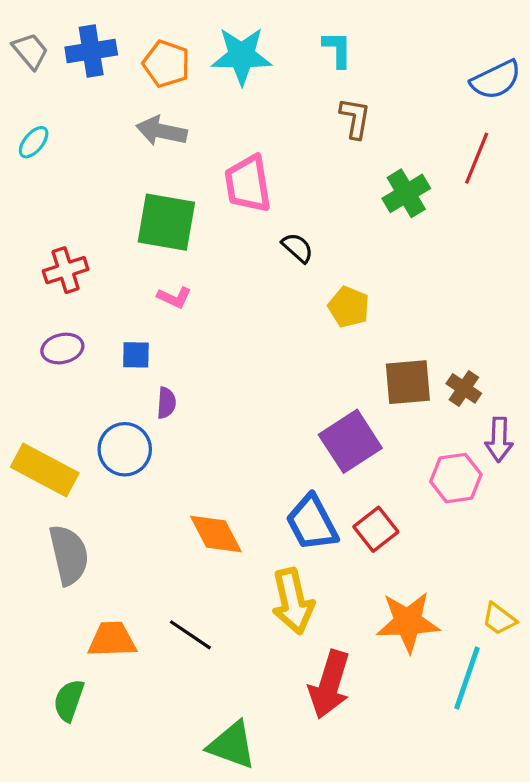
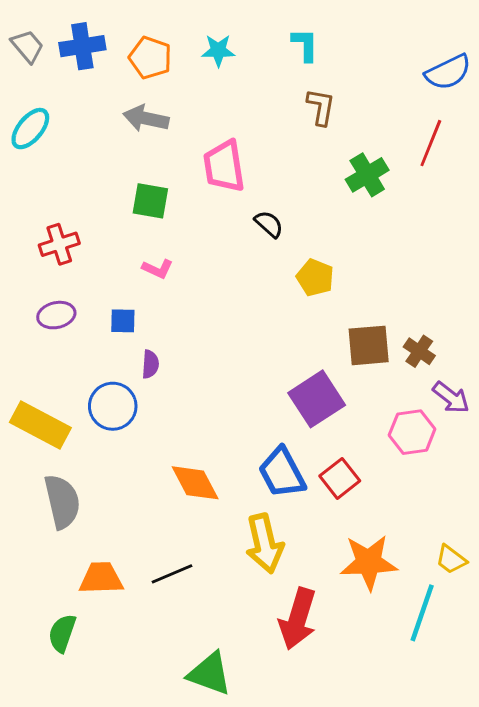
cyan star: (242, 56) -> (218, 51), size x0.6
cyan ellipse: (34, 142) -> (30, 129), size x1.4
green square: (166, 222) -> (150, 201), size x0.7
purple arrow: (499, 440) -> (451, 397), turned -54
black line: (190, 635) -> (172, 574), turned -57

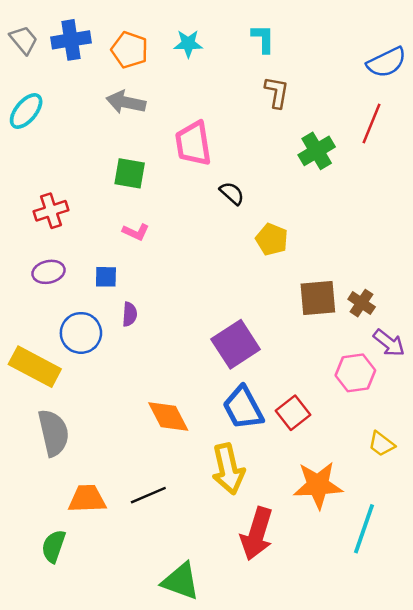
purple square: (317, 399) -> (236, 344), moved
blue circle: (113, 406) -> (81, 333), moved
yellow trapezoid: (451, 559) -> (381, 444), moved

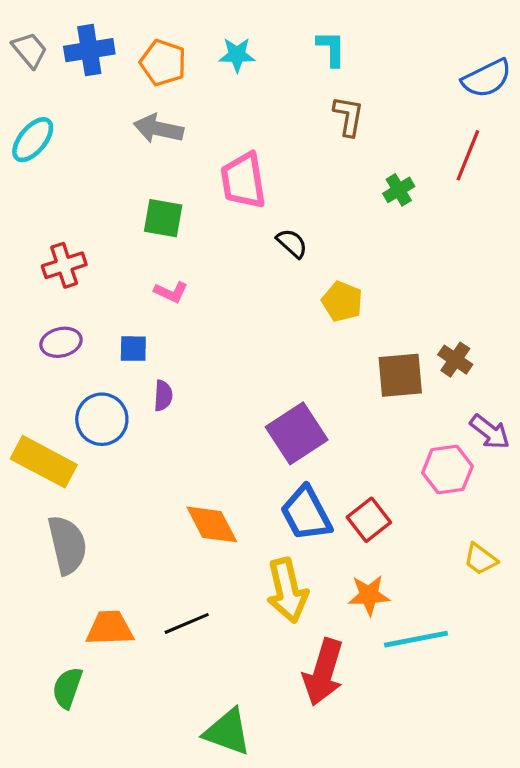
green cross: (317, 151) -> (399, 190), size x0.7
brown cross: (362, 303) -> (455, 360), moved
orange star: (318, 485) -> (369, 595), moved, size x0.7
cyan line: (364, 529) -> (416, 639), moved, turned 60

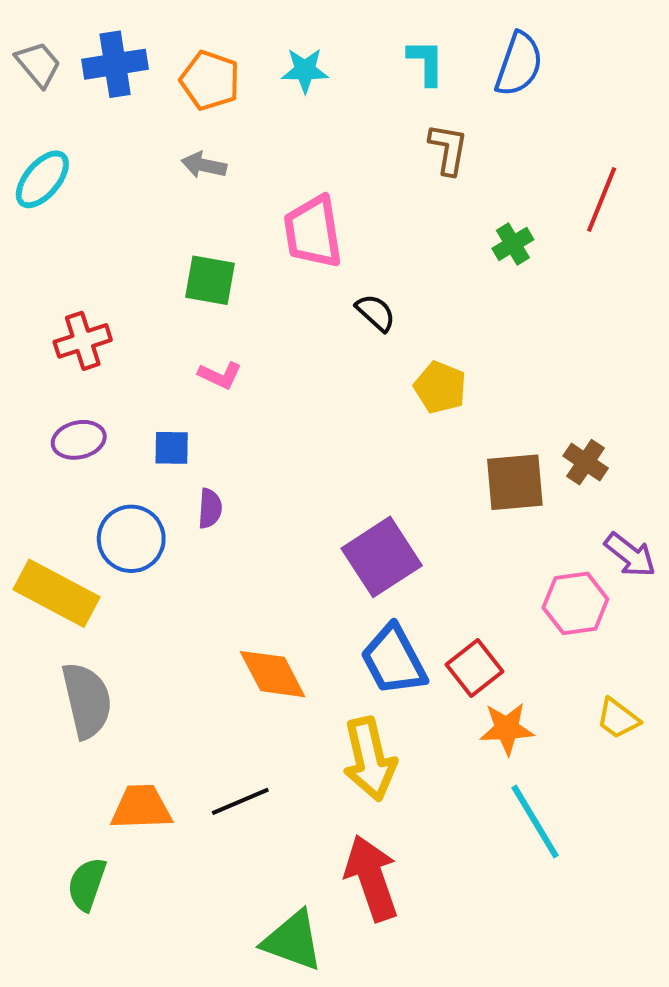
blue semicircle: (487, 78) -> (519, 64), moved, turned -45
gray arrow: (158, 129) -> (204, 165), size x0.7
orange star: (369, 595) -> (507, 729), moved
cyan line: (416, 639) -> (535, 822), turned 70
red arrow: (323, 672) -> (371, 878), moved, turned 144

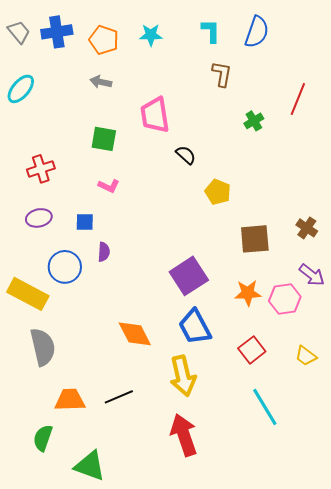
brown cross: (586, 462) -> (307, 228), moved
red square: (474, 668) -> (252, 350), moved
orange star: (507, 729) -> (248, 293), moved
green triangle: (293, 941) -> (90, 466), moved

